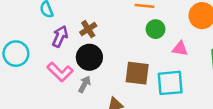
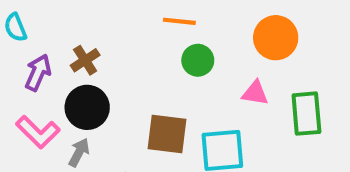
pink triangle: (180, 49) -> (255, 93), moved

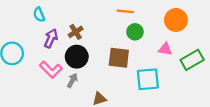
green rectangle: (306, 114) -> (192, 60), turned 65
brown square: (167, 134) -> (119, 58), moved

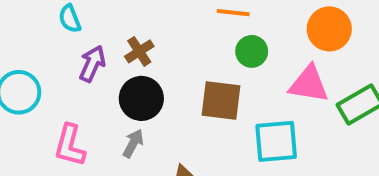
pink triangle: (165, 49) -> (309, 84), size x1.5
pink L-shape: (51, 70) -> (70, 145), moved, turned 60

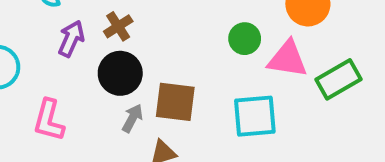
green circle: (252, 51) -> (245, 39), moved
brown square: (221, 100) -> (175, 102), moved
gray arrow: (133, 143) -> (132, 118), moved

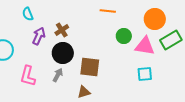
green rectangle: (338, 79) -> (171, 40), moved
cyan square: (255, 116) -> (145, 74), moved, size x0.7
gray arrow: (132, 118) -> (58, 75), moved

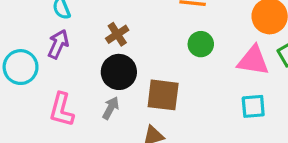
purple arrow: (39, 36) -> (58, 44), moved
green circle: (124, 36) -> (201, 44), moved

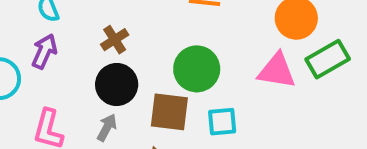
green circle: (201, 44) -> (197, 69), moved, size x1.5
cyan square: (253, 106) -> (222, 122), moved

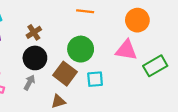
green rectangle: (328, 59) -> (155, 66), moved
brown square: (169, 112) -> (65, 74), turned 30

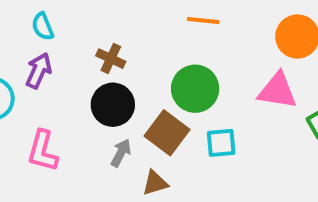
brown cross: (34, 32) -> (111, 59), turned -32
gray arrow: (29, 82) -> (121, 153), moved

